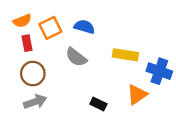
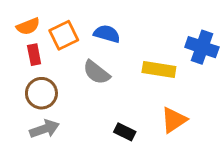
blue cross: (159, 71) -> (202, 47), moved

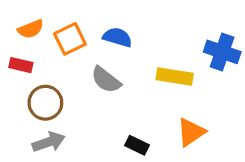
red rectangle: (34, 55) -> (21, 65), moved, turned -66

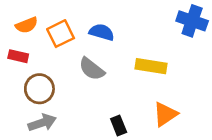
blue cross: (222, 52) -> (192, 21), moved
black rectangle: (137, 145) -> (119, 125), turned 42

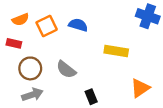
gray semicircle: (92, 69) -> (66, 70), moved
orange triangle: (165, 114) -> (140, 88), moved

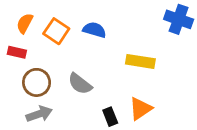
orange semicircle: (20, 19) -> (25, 23), turned 140
orange square: (47, 26) -> (56, 31), turned -30
orange triangle: (140, 88) -> (140, 109), moved

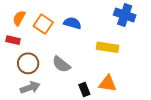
blue cross: (179, 19) -> (125, 15), moved
orange triangle: (140, 109) -> (108, 83), turned 42

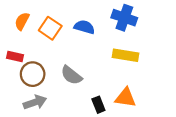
blue cross: (125, 15) -> (124, 18), moved
red rectangle: (13, 40) -> (15, 56), moved

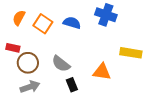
yellow rectangle: (125, 55) -> (131, 53), moved
orange triangle: (125, 98) -> (102, 72), moved
black rectangle: (98, 105) -> (72, 85), moved

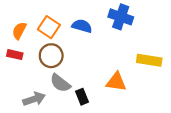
orange semicircle: (19, 18) -> (19, 31), moved
brown circle: (28, 63) -> (51, 56), moved
gray semicircle: (61, 64) -> (60, 83), moved

